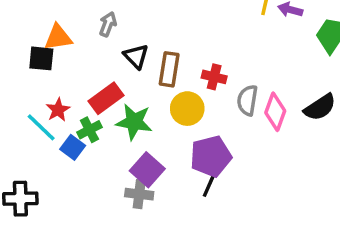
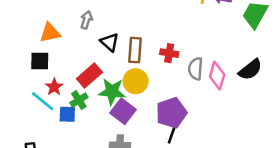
black square: (41, 58) -> (40, 61), moved
yellow circle: (187, 109) -> (136, 81), moved
blue square: (73, 147) -> (67, 114), turned -30
purple square: (147, 170) -> (123, 111), moved

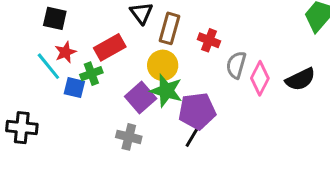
green star: (112, 91) -> (166, 91), moved

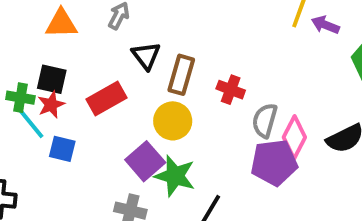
black square: (55, 18) -> (52, 79), moved
green cross: (91, 74) -> (20, 98), moved, turned 30
green star: (166, 91) -> (175, 176), moved
purple pentagon: (197, 111) -> (274, 163), moved

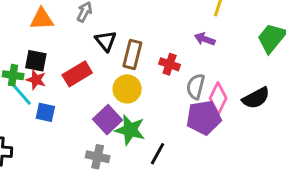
purple arrow: (325, 25) -> (205, 39), moved
red star: (51, 105) -> (36, 80), turned -30

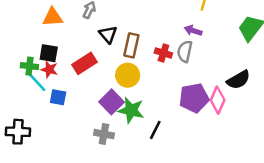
gray semicircle: (196, 86) -> (185, 51), moved
pink diamond: (218, 98) -> (218, 100), moved

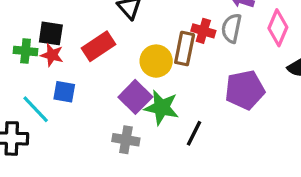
brown rectangle: (131, 45) -> (185, 49), moved
cyan line: (36, 81) -> (36, 109), moved
pink diamond: (218, 100) -> (278, 28), moved

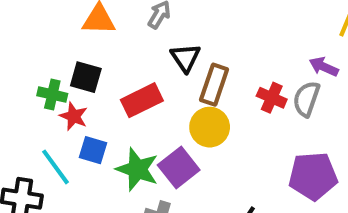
brown rectangle: (185, 49) -> (214, 85), moved
red star: (52, 55) -> (74, 116), moved
green star: (162, 108) -> (137, 169), moved

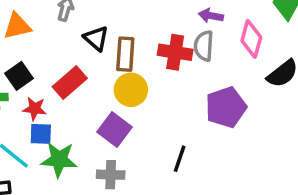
black square: (86, 77) -> (19, 76), turned -36
red cross: (272, 98) -> (175, 52), size x1.4
red star: (74, 116) -> (35, 109), moved
green star: (137, 169) -> (59, 160), moved

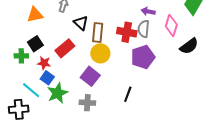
purple pentagon: (226, 107) -> (143, 57), moved
blue square: (41, 134) -> (47, 78), turned 32
green star: (59, 160) -> (57, 93), turned -30

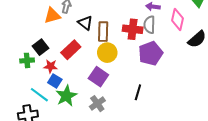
orange triangle: (35, 15) -> (52, 15), moved
gray cross: (87, 103) -> (97, 104), turned -35

